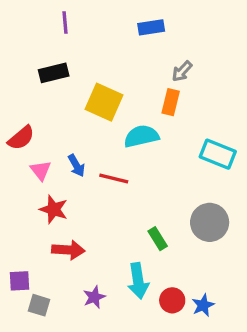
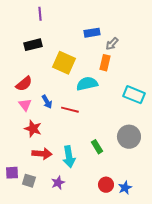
blue rectangle: (151, 27) -> (92, 33), moved
red semicircle: (21, 138) -> (24, 84), moved
cyan arrow: (138, 281) -> (69, 157), moved
gray square: (39, 305) -> (29, 181), moved

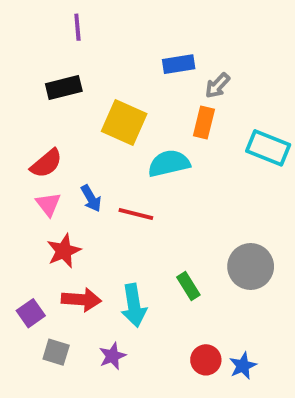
cyan rectangle: (134, 95) -> (268, 148), moved
red star: (33, 129) -> (64, 251), turned 30
purple square: (12, 173) -> (31, 313), moved, turned -32

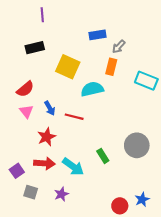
red star: (64, 251) -> (47, 137), moved
cyan arrow: (134, 305) -> (73, 167), turned -45
red circle: (206, 360) -> (120, 206), moved
blue star: (243, 366) -> (142, 199), moved

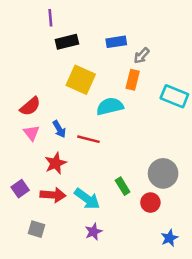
black rectangle: (35, 48) -> (67, 42), moved
purple square: (17, 171) -> (20, 189), moved
purple star: (61, 194) -> (93, 232), moved
red circle: (120, 206) -> (150, 203), moved

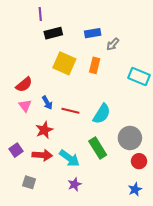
orange rectangle: (133, 80) -> (95, 65), moved
cyan semicircle: (110, 106) -> (102, 114), moved, turned 135
green rectangle: (123, 186) -> (98, 148), size x1.5
red circle: (150, 203) -> (139, 161), moved

